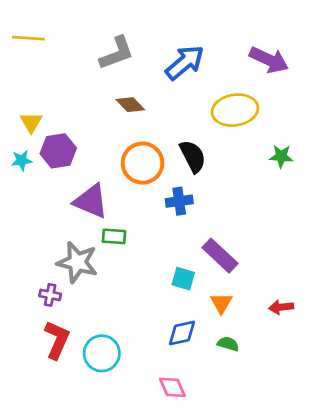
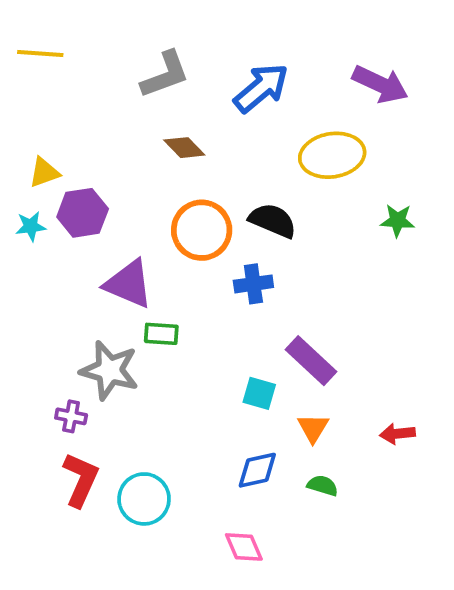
yellow triangle: (31, 122) -> (44, 173), turned 40
black semicircle: (193, 156) -> (273, 221), turned -40

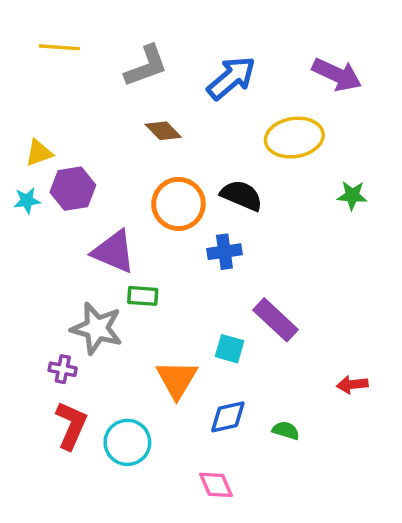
yellow line: (40, 53) -> (59, 47), moved
orange triangle: (313, 428) -> (177, 379), moved, size x1.5

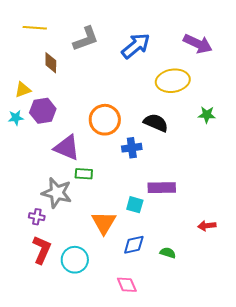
brown diamond: (163, 131) -> (51, 63), moved, turned 45
black semicircle: (241, 195) -> (156, 123), moved
purple rectangle: (276, 320) -> (162, 188), turned -44

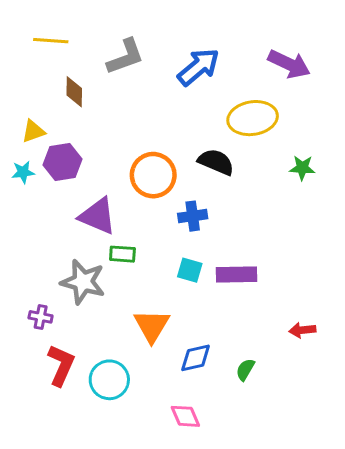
black semicircle: (156, 123) -> (216, 162), moved
cyan square: (135, 205) -> (190, 270), moved
purple cross: (37, 217) -> (41, 317), moved
green semicircle: (168, 253) -> (245, 370), turned -77

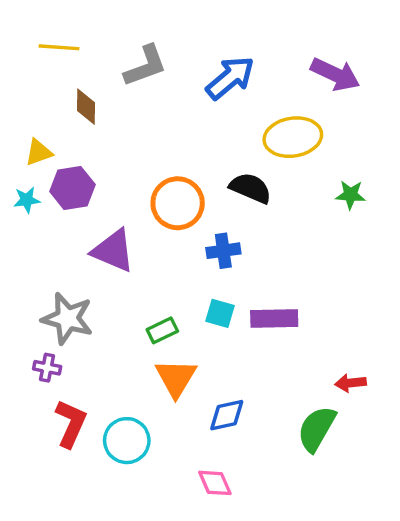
green rectangle: (122, 254) -> (162, 330), moved, turned -30
gray star: (83, 282) -> (67, 319), moved
green semicircle: (245, 370) -> (317, 429), moved, size x1.8

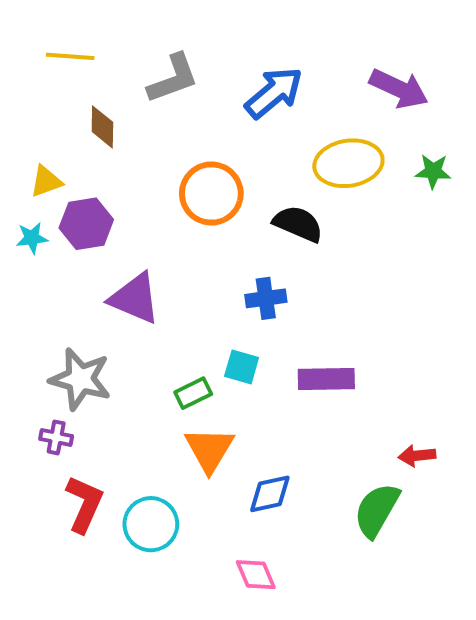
green star: (350, 195) -> (433, 171), moved
orange circle: (178, 203) -> (211, 193), moved
cyan square: (220, 313) -> (242, 367), moved

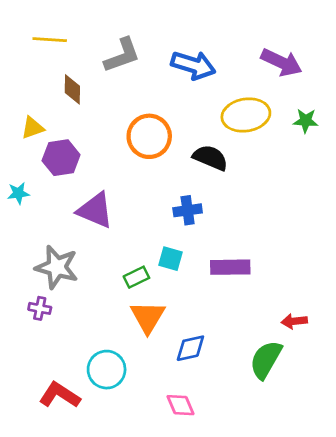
blue arrow: (274, 93) -> (193, 65), turned 57
cyan star: (32, 238) -> (18, 193), moved
red L-shape: (84, 504) -> (60, 395), moved, turned -81

